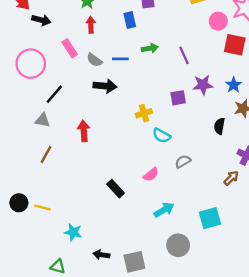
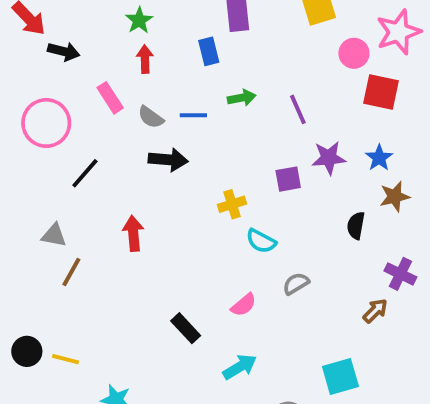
gray triangle: (42, 120) -> (54, 235), moved
cyan arrow: (164, 210) -> (240, 367), moved

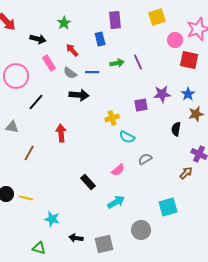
black arrow: (64, 51) -> (38, 39), moved
red arrow: (145, 59) -> (72, 50), moved, turned -40
purple line: (298, 109) -> (138, 62), moved
gray triangle: (54, 235) -> (12, 127), moved

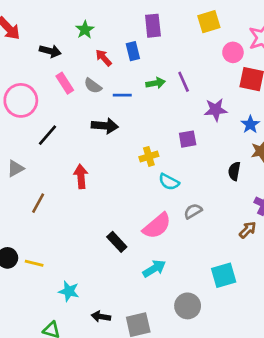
red arrow: (72, 50) -> (104, 58), moved
gray semicircle: (70, 73) -> (93, 86), moved
purple star: (162, 94) -> (216, 110), moved
gray triangle: (12, 127) -> (15, 168), turned -40
pink semicircle: (118, 170) -> (157, 226), size x1.6

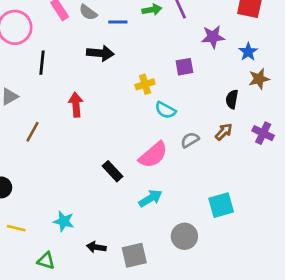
black line: (47, 135) -> (42, 63), turned -35
brown arrow: (248, 230) -> (224, 132), moved
yellow line: (34, 263) -> (16, 228), moved

